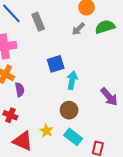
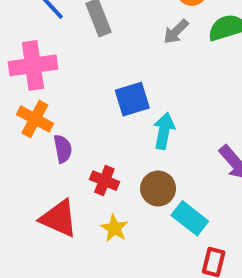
red cross: (10, 115) -> (104, 181), moved
cyan rectangle: (73, 137) -> (190, 218), moved
red triangle: (23, 141) -> (59, 218), moved

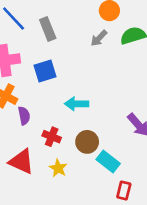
blue square: (132, 99) -> (45, 71), moved
cyan arrow: (164, 131) -> (77, 104), moved, turned -100

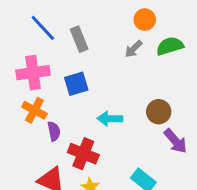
red cross: (52, 137) -> (83, 154), size x1.5
brown circle: (87, 142) -> (159, 112), moved

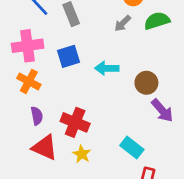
cyan arrow: (110, 119) -> (107, 68), moved
purple semicircle: (54, 131) -> (37, 116), moved

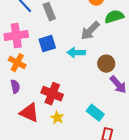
gray arrow: (123, 23) -> (90, 31), moved, size x1.5
purple semicircle: (37, 116) -> (15, 87), moved

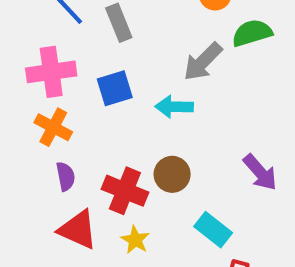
brown circle: (106, 64) -> (172, 174), moved
purple semicircle: (15, 87) -> (66, 176), moved

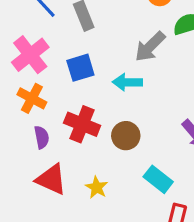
pink cross: (51, 72) -> (30, 55), turned -30
red cross: (125, 191) -> (82, 124), moved

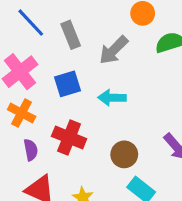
gray arrow: (150, 47) -> (114, 50), moved
brown circle: (126, 136) -> (124, 154), moved

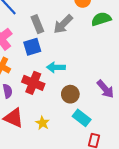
gray rectangle: (71, 35) -> (37, 24), moved
cyan arrow: (112, 98) -> (56, 67), moved

